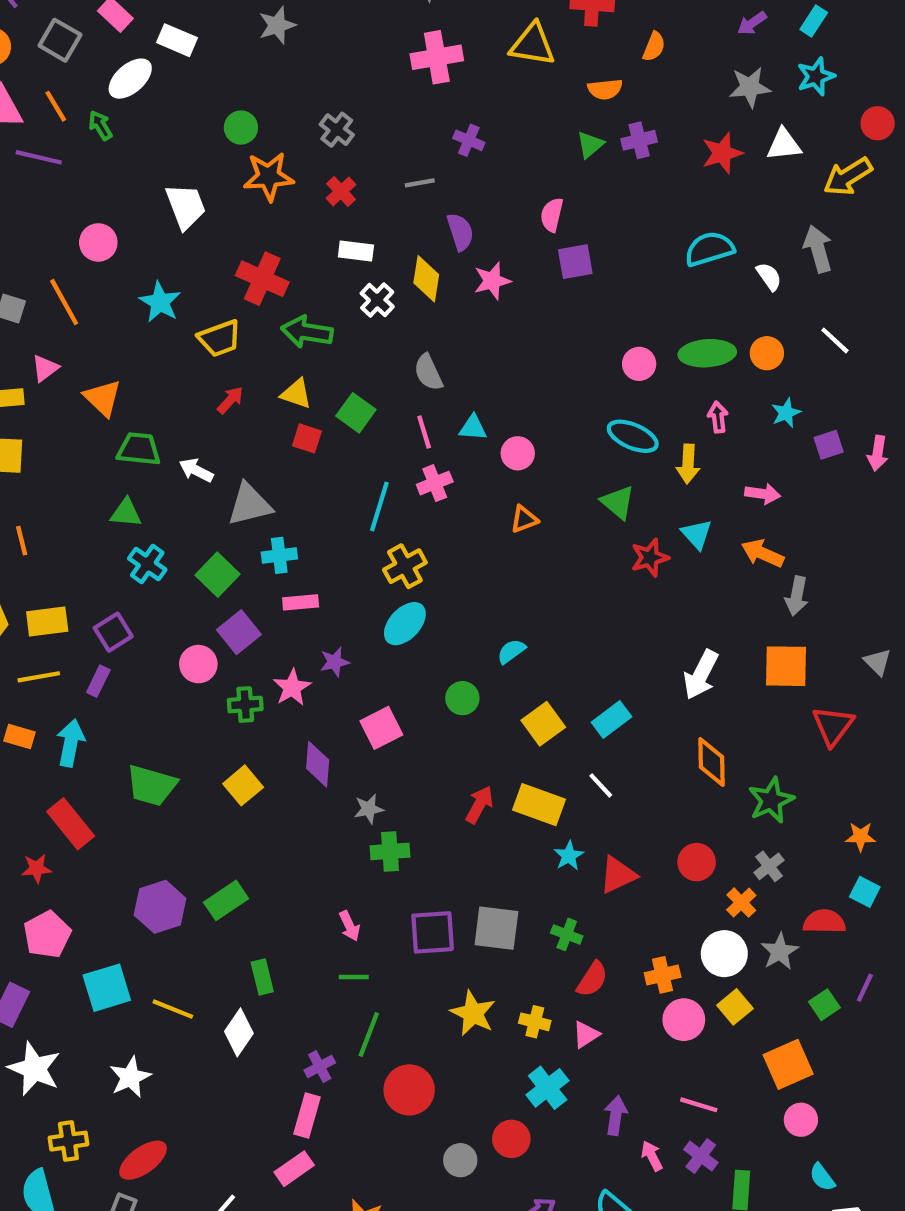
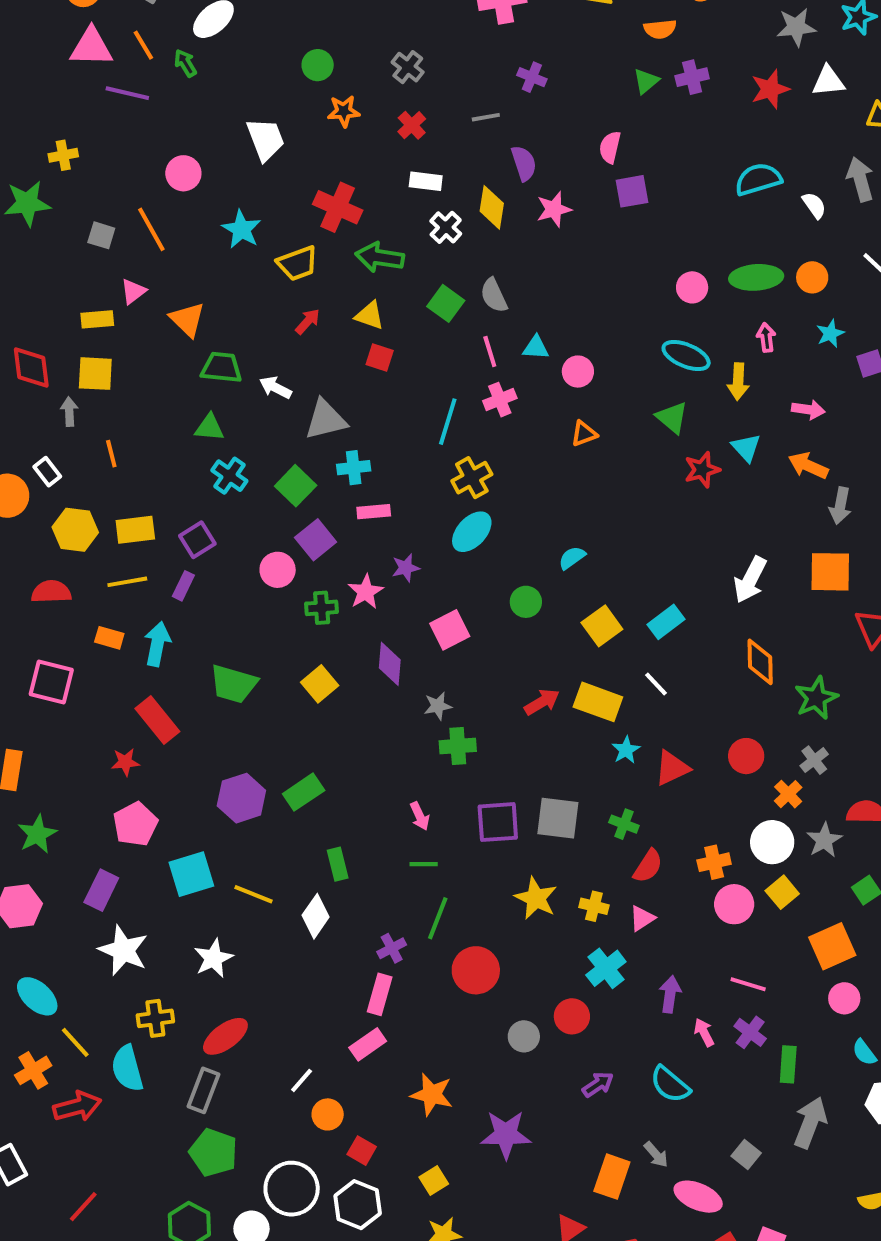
orange star: (269, 176) -> (344, 111), size x0.7
green square: (356, 413) -> (446, 303), moved
red arrow: (479, 805) -> (542, 702), turned 30

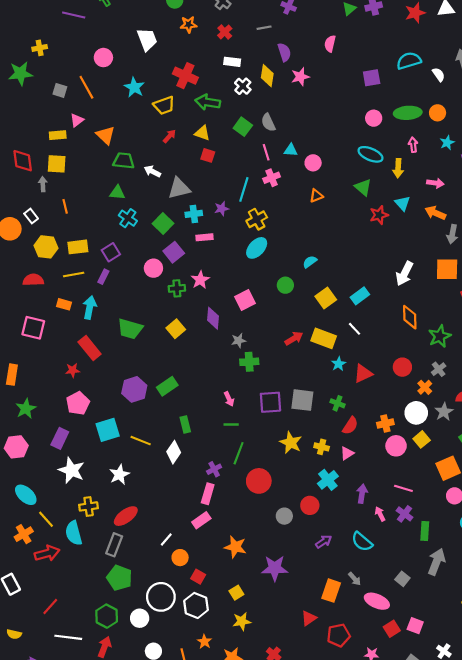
purple square: (632, 191) -> (372, 78), moved
purple star: (406, 568) -> (222, 209), moved

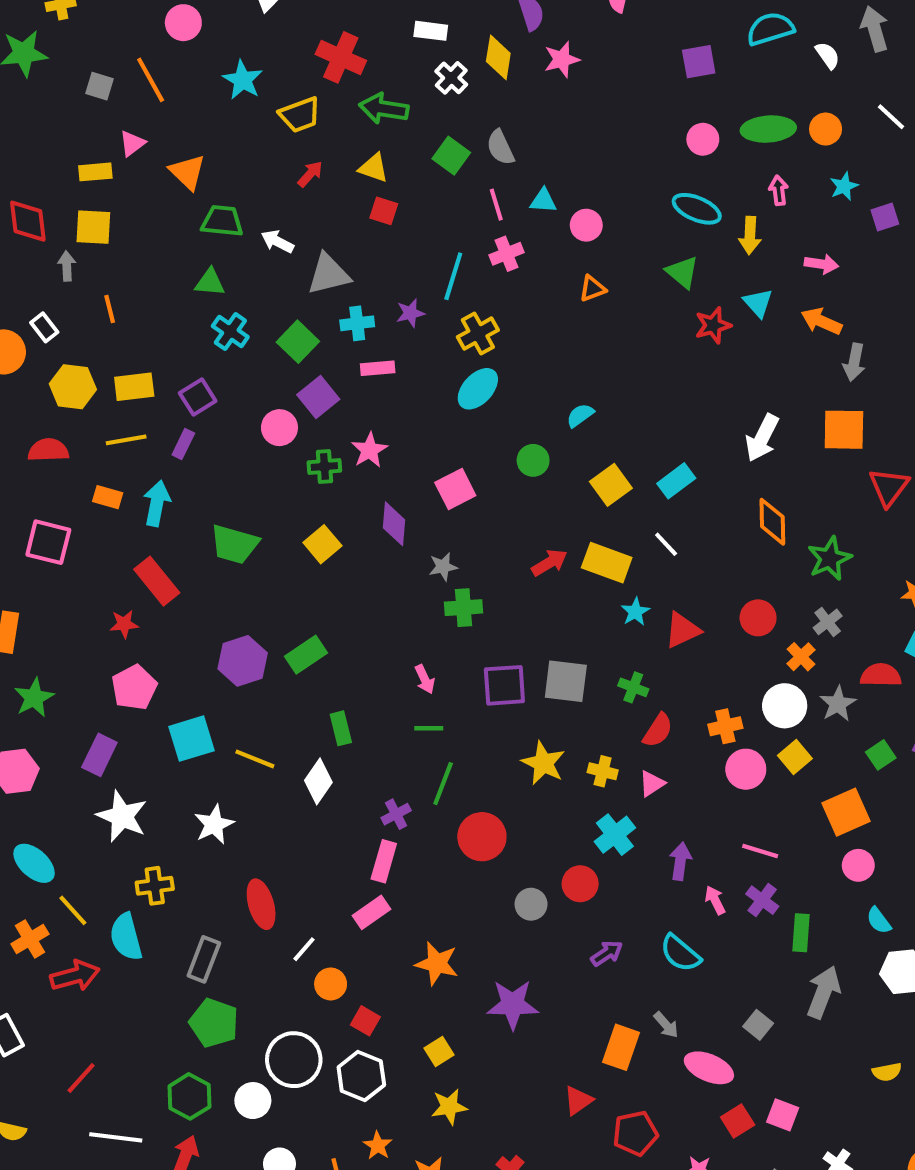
red ellipse: (126, 516) -> (261, 904), moved, turned -70

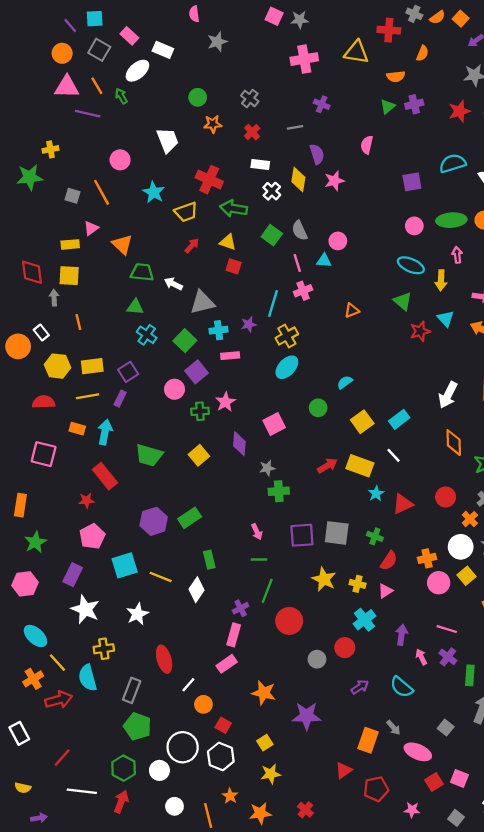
pink circle: (586, 225) -> (338, 241), moved

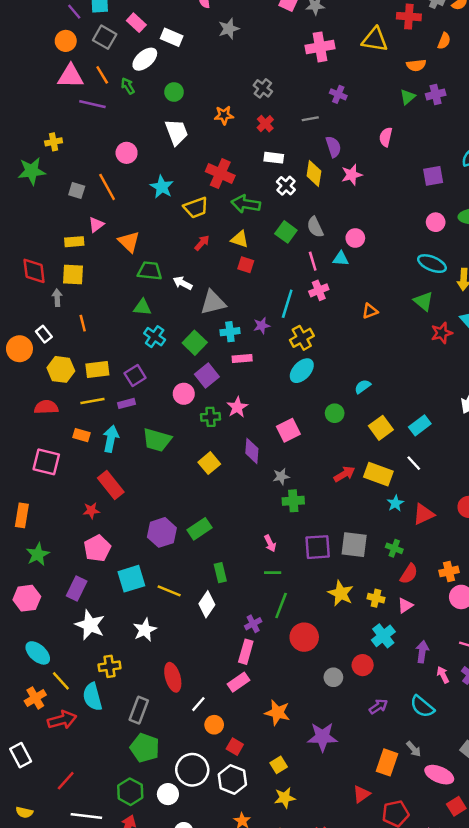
green circle: (198, 97) -> (174, 92), moved
purple rectangle: (120, 399) -> (127, 403), turned 49
green trapezoid: (149, 455) -> (157, 440), moved

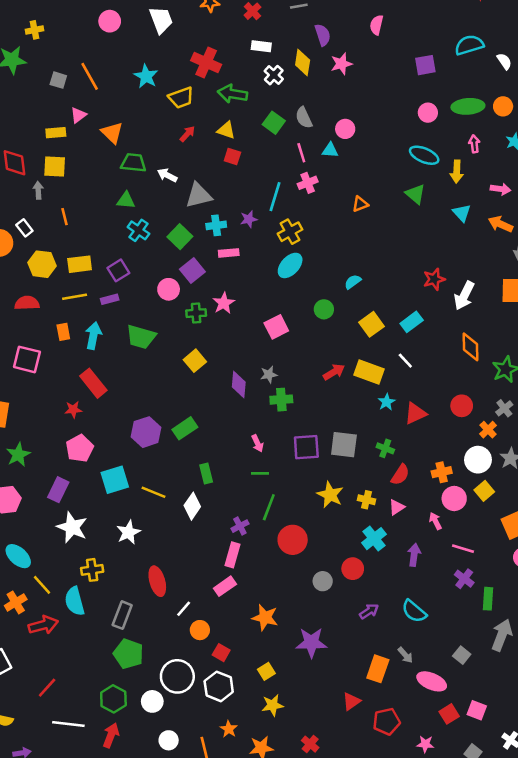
pink circle: (127, 153) -> (110, 21), moved
red star: (442, 333) -> (434, 279), moved
orange rectangle: (82, 435) -> (63, 332), turned 63
purple diamond: (252, 451) -> (239, 384), moved
pink arrow: (443, 675) -> (435, 521), moved

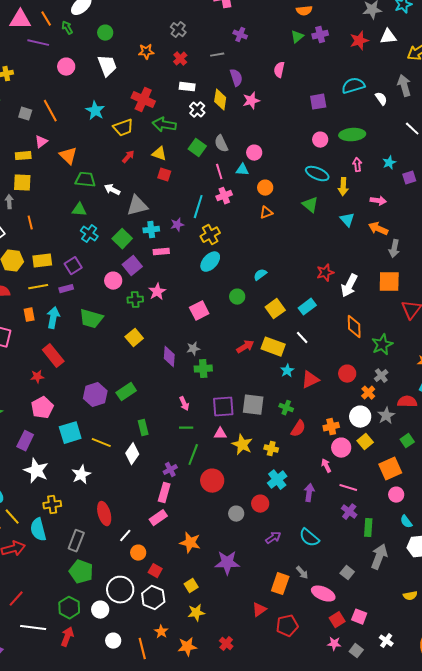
orange circle: (503, 106) -> (265, 188), moved
pink triangle: (397, 507) -> (220, 434), moved, turned 32
pink star: (425, 744) -> (334, 644), moved

